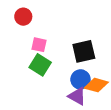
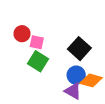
red circle: (23, 17) -> (22, 34), moved
black square: (84, 51) -> (79, 49), turned -35

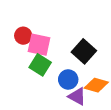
pink square: (37, 42) -> (39, 45), size x1.5
blue circle: (76, 75) -> (68, 79), moved

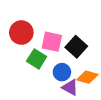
red circle: (23, 36) -> (21, 33), size x1.5
pink square: (39, 45) -> (52, 42), moved

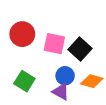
green square: (37, 59) -> (24, 81), moved
purple triangle: (70, 87) -> (61, 92), moved

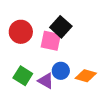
black square: (80, 49) -> (61, 27), moved
purple triangle: (61, 92) -> (46, 81), moved

